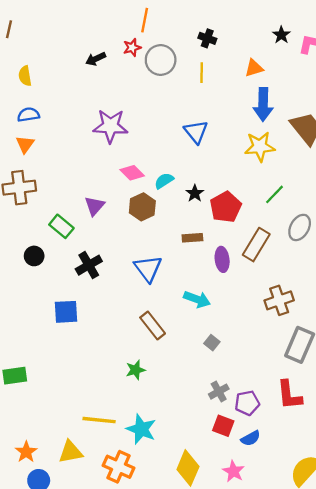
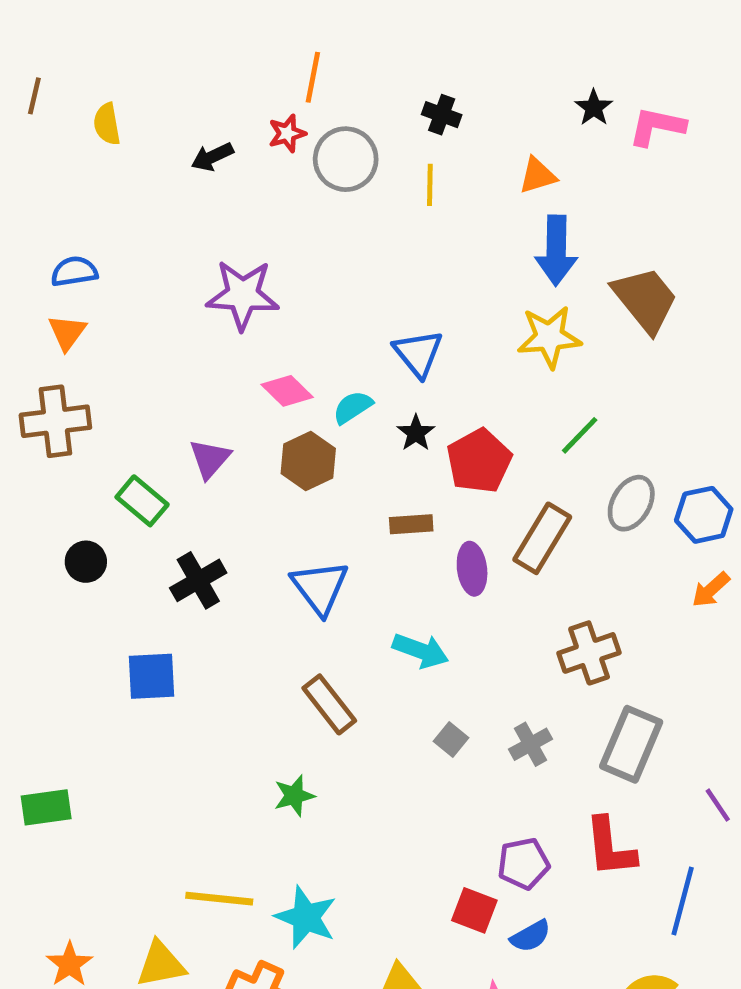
yellow semicircle: (25, 76) -> (107, 124), moved
blue triangle: (196, 132) -> (418, 353), moved
gray cross: (219, 392) -> (531, 744), moved

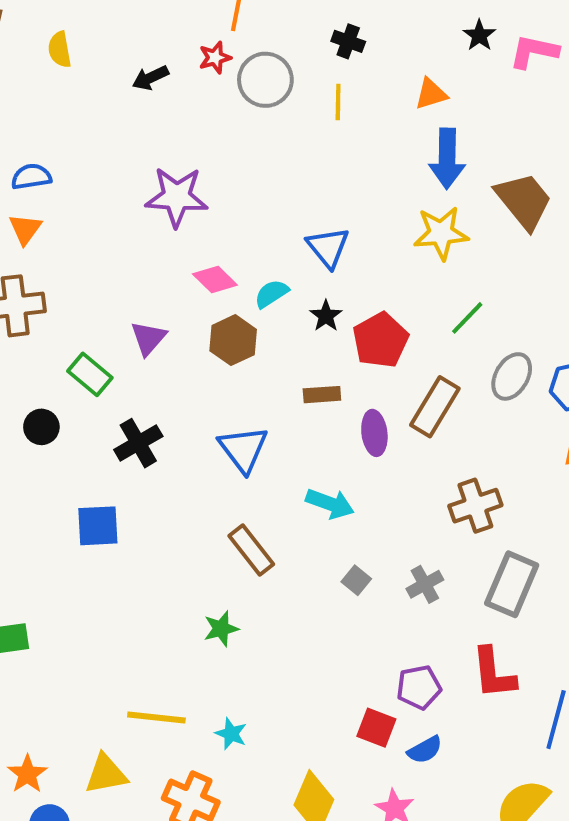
cyan star: (306, 917) -> (231, 734), size x0.6

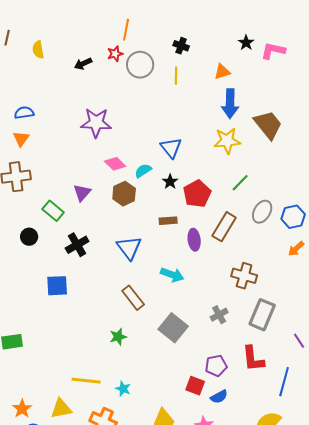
brown cross: (475, 506) -> (244, 276), turned 35
gray square: (356, 580) -> (173, 328), moved, size x2.0

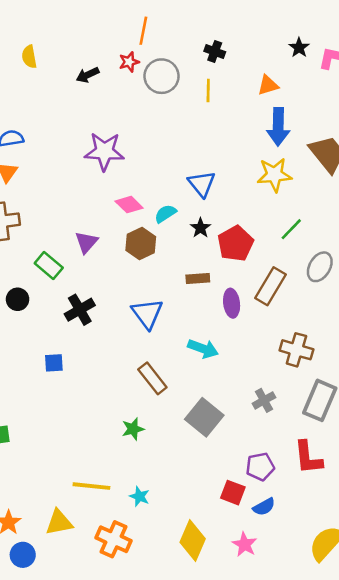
blue square: (57, 286) -> (54, 363), size x0.7

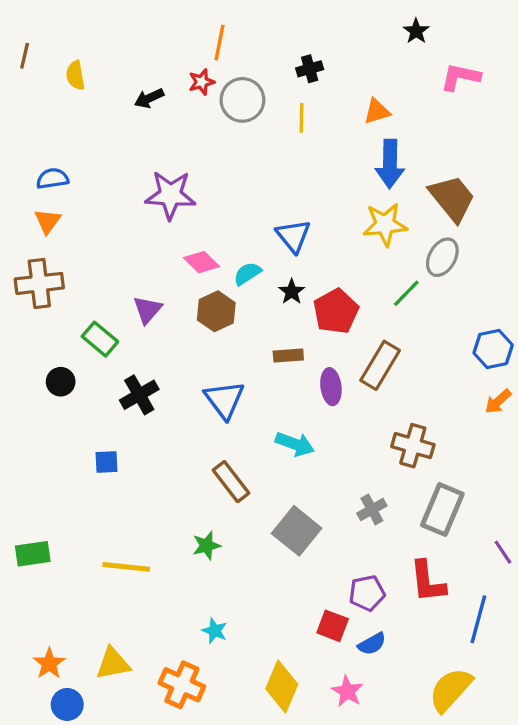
black star: (299, 48) -> (416, 31), moved
black cross: (215, 51) -> (310, 69), turned -36
gray ellipse: (320, 267) -> (442, 257), moved
yellow line: (91, 486) -> (126, 567), moved

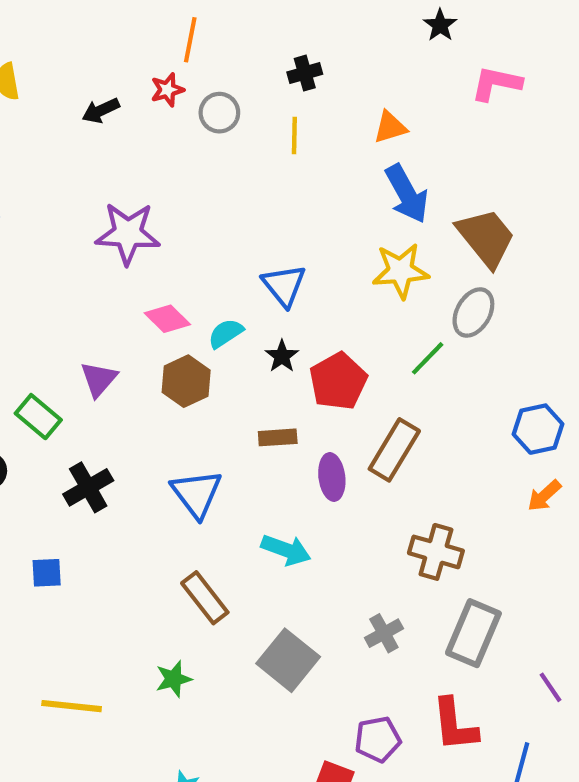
gray circle: (242, 100) -> (219, 113), size x0.7
blue arrow: (390, 164) -> (407, 194), turned -30

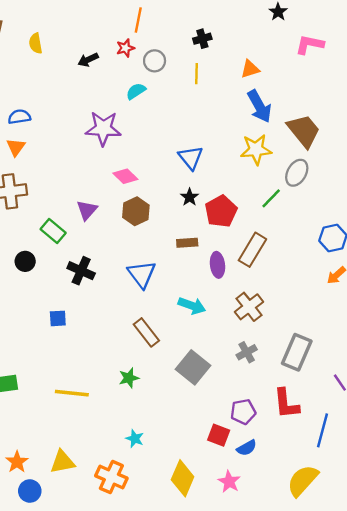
cyan semicircle: (226, 333) -> (136, 91), moved
black cross: (88, 487) -> (81, 271), turned -36
brown cross: (436, 552) -> (249, 307), moved, turned 36

